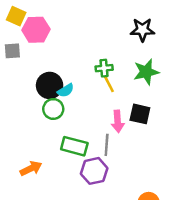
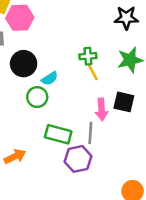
black circle: (50, 85) -> (24, 64), moved

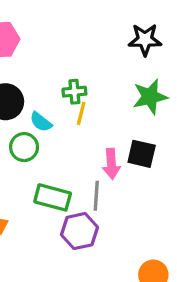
green cross: (88, 56) -> (74, 92), moved
yellow line: (93, 72) -> (81, 113), moved, turned 42
cyan semicircle: (50, 78) -> (41, 122), turned 70

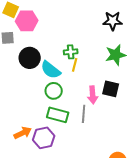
cyan semicircle: (41, 122) -> (51, 70), size x1.5
green circle: (24, 147) -> (54, 91), moved
purple hexagon: (79, 231) -> (44, 138), moved

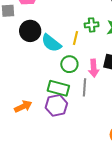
green cross: (71, 52) -> (92, 25), moved
green circle: (54, 91) -> (69, 64), moved
purple hexagon: (44, 138) -> (56, 105), moved

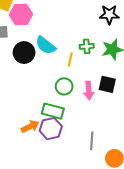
cyan semicircle: (51, 43) -> (46, 45), moved
gray line: (85, 87) -> (92, 141), moved
orange arrow: (23, 106) -> (30, 126), moved

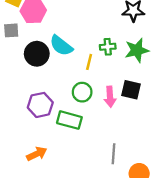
orange arrow: (30, 126) -> (37, 154), moved
purple hexagon: (51, 129) -> (40, 105), moved

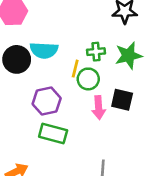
cyan semicircle: (61, 46) -> (44, 50), turned -35
green circle: (82, 92) -> (88, 79), moved
purple hexagon: (40, 105) -> (47, 101), moved

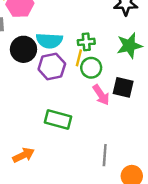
green cross: (96, 52) -> (86, 42), moved
purple hexagon: (47, 101) -> (52, 67), moved
pink arrow: (99, 108) -> (101, 95), turned -30

